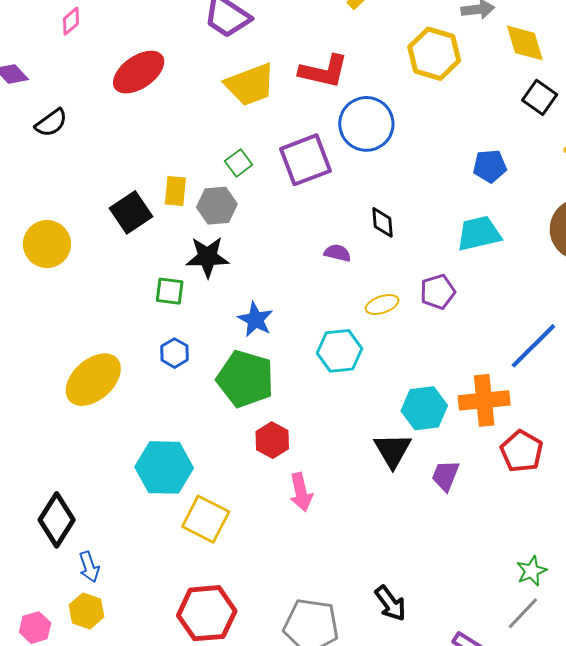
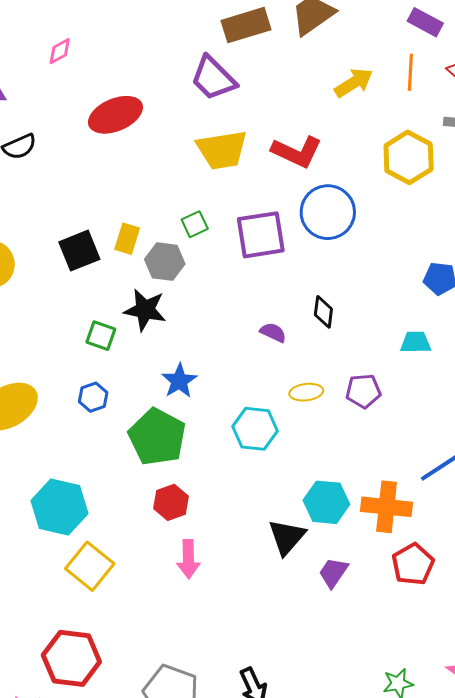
cyan trapezoid: (479, 233) -> (416, 342), size x0.7

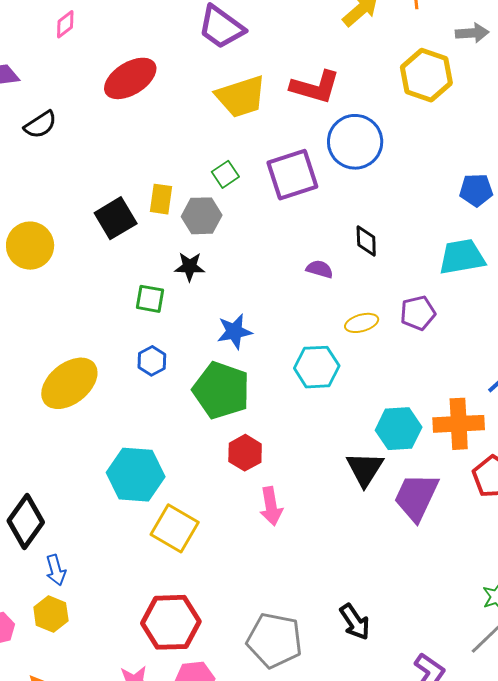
black star: (145, 310) -> (190, 267), size x0.7
cyan trapezoid: (416, 342) -> (462, 257), size x1.5
blue star: (179, 381) -> (234, 331), turned 30
purple trapezoid: (333, 573) -> (416, 497), size x1.6

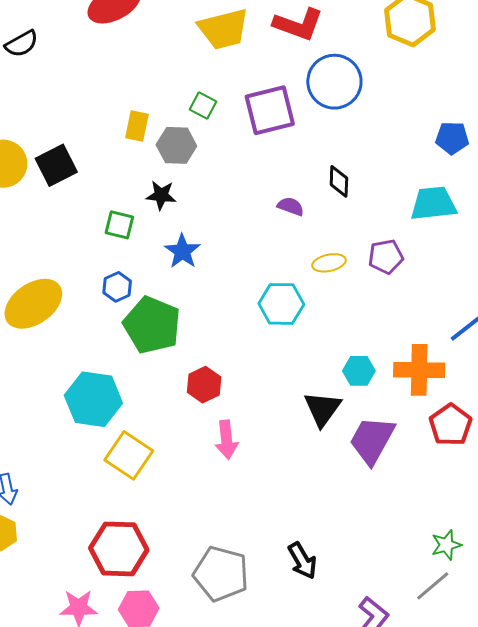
green square: (225, 174) -> (203, 106), turned -32
black square: (116, 218) -> (56, 165), moved
blue star: (234, 331) -> (182, 251), moved, turned -30
green pentagon: (221, 390) -> (152, 325), moved
cyan hexagon: (399, 429) -> (359, 371), size x0.7

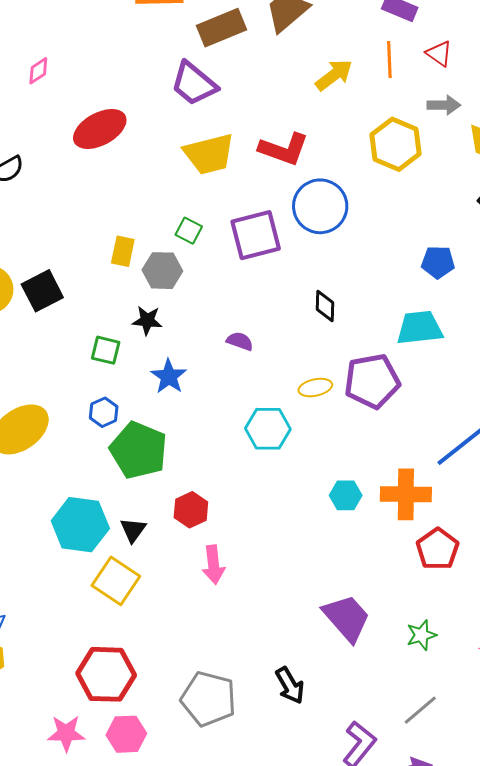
purple semicircle: (291, 206) -> (240, 341), moved
purple pentagon: (386, 257) -> (372, 381), size x1.6
black triangle: (322, 409) -> (133, 530), moved, size x0.7
purple trapezoid: (372, 440) -> (347, 618), moved, turned 110
green star: (446, 545) -> (421, 635), moved

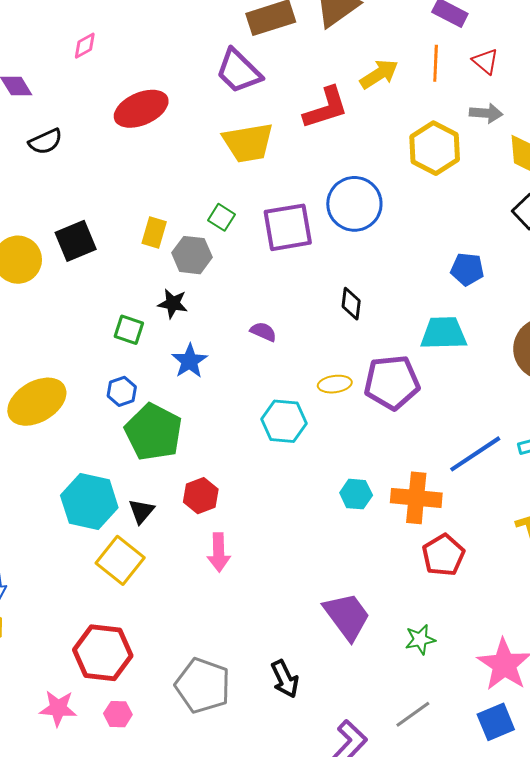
red L-shape: (284, 149) -> (326, 108), moved, turned -42
black square: (42, 291) -> (76, 241), moved
pink hexagon: (126, 734) -> (118, 714), size x0.7

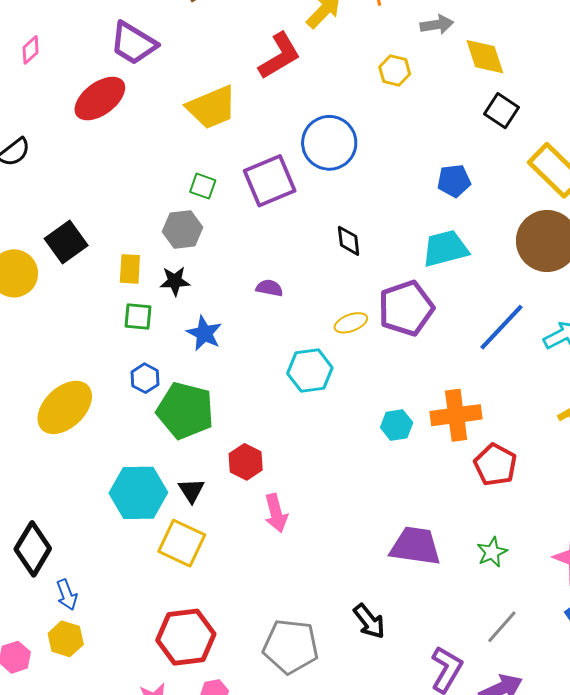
purple trapezoid: (239, 71) -> (133, 43), moved
yellow hexagon: (435, 148) -> (395, 70), size x0.6
yellow rectangle: (154, 233) -> (130, 269), moved
blue line: (475, 454) -> (501, 327), moved
purple trapezoid: (347, 616) -> (415, 546), turned -32

